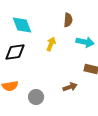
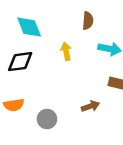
yellow arrow: (51, 44) -> (66, 51), turned -32

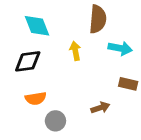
brown semicircle: (88, 21) -> (98, 19), size x1.5
orange semicircle: (14, 105) -> (36, 98), moved

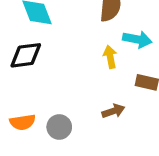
yellow arrow: (75, 51) -> (110, 57), moved
orange semicircle: (36, 98) -> (23, 122), moved

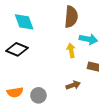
black diamond: (26, 55) -> (17, 49), turned 30

